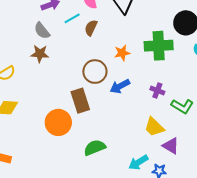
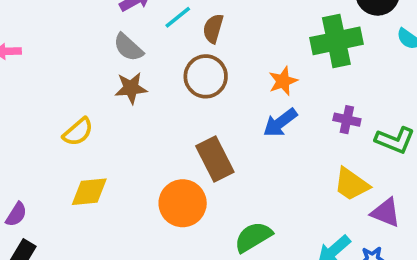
orange star: (122, 53) -> (283, 81), moved
brown circle: (95, 72) -> (206, 76), moved

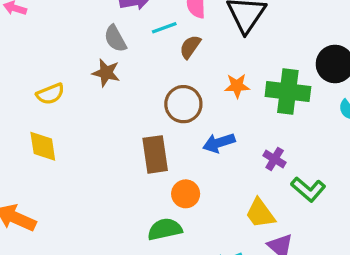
brown circle: (206, 76) -> (183, 104), moved
orange star: (283, 81) -> (237, 86), moved
yellow diamond: (89, 192) -> (43, 146), turned 68
orange circle: (183, 203) -> (186, 194), moved, size x0.7

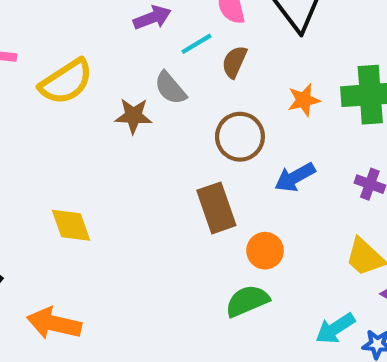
gray semicircle: (115, 39) -> (170, 88), moved
yellow semicircle: (50, 94) -> (66, 82), moved, size x1.5

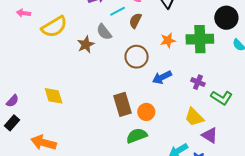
brown star: (133, 116) -> (86, 45), turned -30
brown rectangle: (216, 208) -> (122, 104), moved

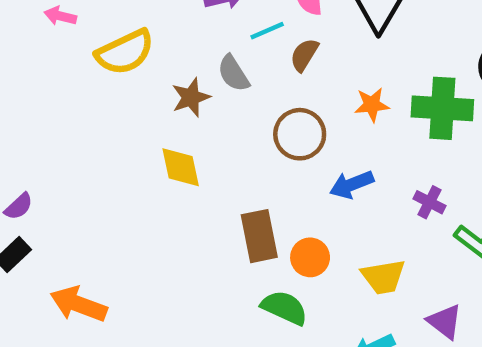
yellow diamond: (54, 96) -> (181, 167), moved
yellow trapezoid: (194, 117) -> (383, 277), moved, turned -60
green semicircle: (137, 136) -> (284, 308), turned 40

